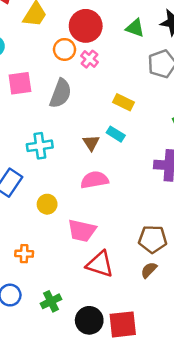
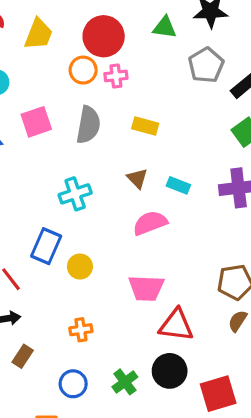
pink cross: (89, 59) -> (116, 76), turned -36
yellow rectangle: (123, 102) -> (145, 126), moved
cyan rectangle: (116, 134) -> (178, 185), moved
yellow circle: (47, 204) -> (80, 267), moved
black circle: (89, 320) -> (170, 371), moved

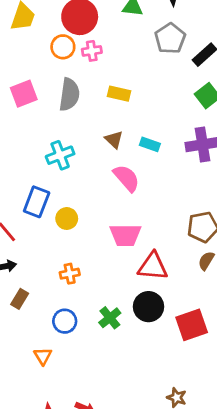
pink semicircle: (150, 223) -> (126, 178), turned 72

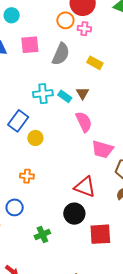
cyan rectangle: (150, 144) -> (65, 96), moved
pink trapezoid: (125, 235) -> (102, 149), moved
green cross: (110, 318) -> (42, 235), moved

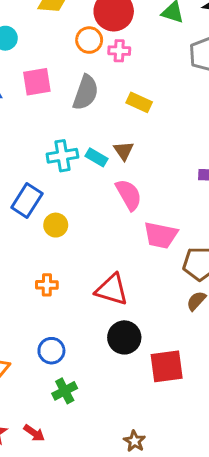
red triangle: (85, 187) -> (112, 290), moved
blue circle: (15, 207) -> (51, 351), moved
green cross: (42, 235) -> (65, 391), moved

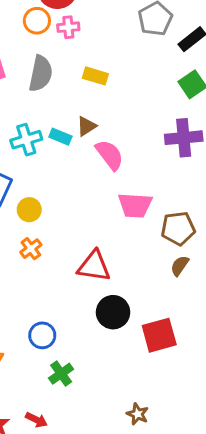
brown triangle: (124, 151) -> (87, 126), turned 40
pink semicircle: (129, 195) -> (110, 155), moved
orange cross: (47, 285) -> (31, 249), moved, turned -30

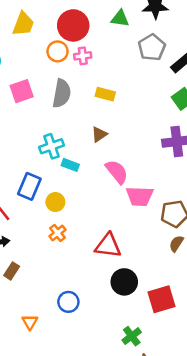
cyan rectangle: (60, 137) -> (70, 165), moved
pink semicircle: (110, 155) -> (117, 172), moved
green cross: (61, 374) -> (132, 336), moved

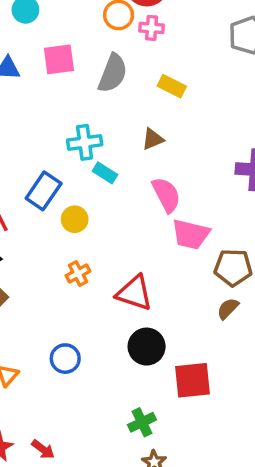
orange cross: (57, 233) -> (78, 273), moved

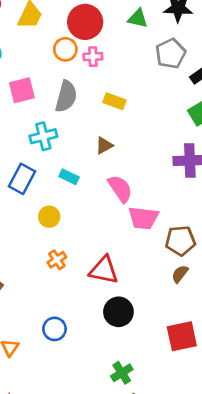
cyan cross: (85, 142) -> (43, 136), moved
blue rectangle: (44, 191) -> (22, 179), moved
red square: (193, 380) -> (182, 336), moved

